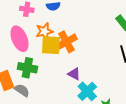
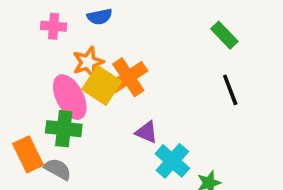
pink ellipse: (20, 39) -> (70, 97), moved
yellow square: (51, 45) -> (102, 85), turned 35

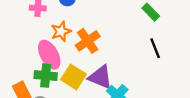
yellow square: (102, 85) -> (74, 77), moved
purple triangle: (147, 132) -> (100, 77), size x1.6

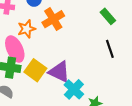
orange cross: (88, 41) -> (53, 19), moved

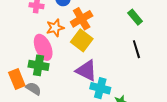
yellow square: (35, 70) -> (82, 40), moved
cyan cross: (74, 89) -> (100, 88), turned -30

